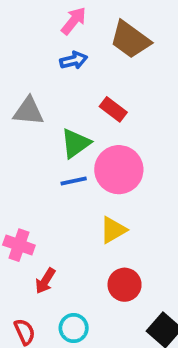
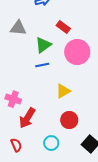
pink circle: (119, 170) -> (77, 52), moved
red arrow: (45, 281) -> (27, 118), size x1.5
cyan circle: (74, 328) -> (51, 143), moved

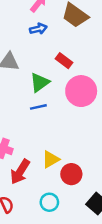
yellow triangle: (63, 91) -> (51, 159), moved

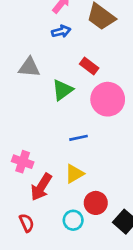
blue line: (38, 107) -> (78, 138), moved
red circle: (71, 174) -> (96, 203), moved

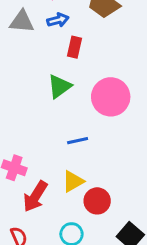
red rectangle: (89, 66) -> (75, 47), moved, turned 66
gray triangle: (29, 67) -> (22, 22), moved
red circle: (96, 203) -> (97, 201), moved

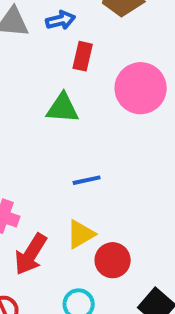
green triangle: (59, 86) -> (63, 108), turned 40
pink circle: (111, 97) -> (141, 88), moved

